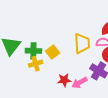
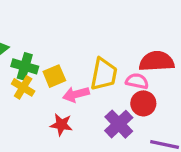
yellow cross: (36, 64) -> (23, 87), turned 32
pink arrow: (80, 83) -> (76, 94), moved

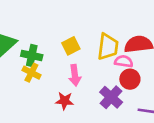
yellow trapezoid: (104, 74) -> (108, 47), moved
yellow square: (54, 76) -> (71, 46), moved
pink arrow: (76, 94) -> (75, 75), turned -78

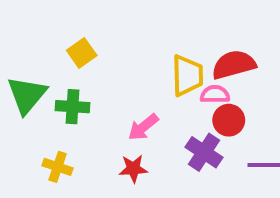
yellow square: (71, 46) -> (82, 53), moved
yellow cross: (31, 73) -> (58, 167), moved
pink arrow: (75, 75) -> (143, 127), turned 66

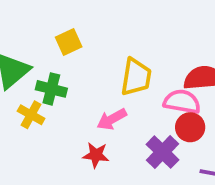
yellow trapezoid: (187, 75) -> (136, 77), moved
pink semicircle: (215, 94) -> (182, 102), size x1.4
yellow cross: (58, 167) -> (31, 115), moved

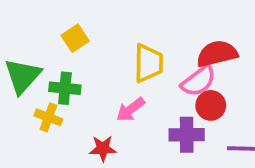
pink semicircle: (182, 102) -> (199, 81), turned 141
purple cross: (162, 152) -> (187, 135), turned -36
red star: (96, 155) -> (103, 148), moved

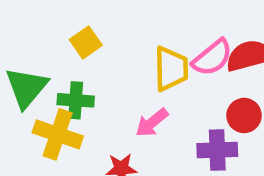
pink semicircle: (199, 81) -> (212, 58), moved
yellow cross: (48, 117) -> (58, 134), size x1.5

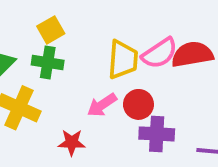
green cross: (76, 100) -> (48, 63), moved
red circle: (244, 115) -> (138, 104), moved

